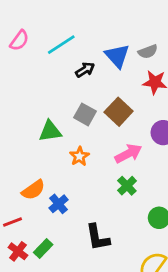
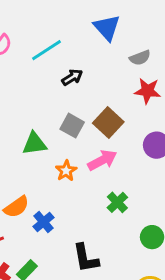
blue triangle: (117, 56) -> (107, 28), moved
pink arrow: (128, 154) -> (102, 160), moved

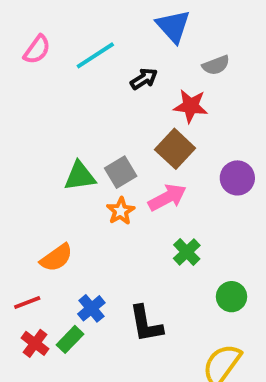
black arrow: (72, 77) -> (144, 79), moved
red star: (148, 91) -> (191, 106), moved
gray square: (72, 126) -> (121, 172), moved, turned 30
blue cross: (44, 222) -> (91, 308), moved

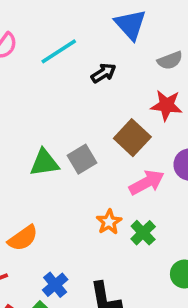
red star: (191, 106) -> (166, 105), moved
pink arrow: (167, 197) -> (147, 182), moved
orange star: (121, 211) -> (109, 222), moved

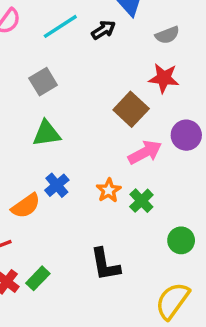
black arrow: (104, 73) -> (103, 30), moved
gray square: (82, 159) -> (43, 82), moved
blue cross: (55, 285) -> (57, 185), moved

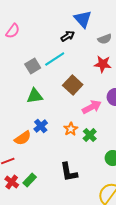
cyan line: (60, 26) -> (55, 59), moved
brown square: (131, 109) -> (73, 85), moved

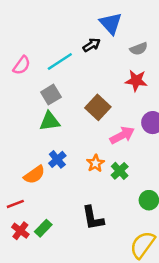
pink semicircle: (13, 31) -> (22, 65), moved
cyan line: (55, 59) -> (60, 61), moved
gray square: (33, 66) -> (51, 95), moved

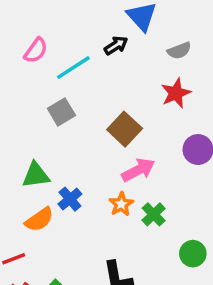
pink semicircle: (22, 65) -> (36, 51), moved
red star: (136, 81) -> (176, 93), turned -30
green triangle: (50, 121) -> (36, 175), moved
pink arrow: (122, 135) -> (138, 170), moved

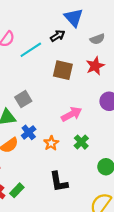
gray square: (61, 112) -> (23, 99), moved
brown square: (125, 129) -> (63, 70), moved, turned -30
orange star: (121, 204) -> (51, 143), moved

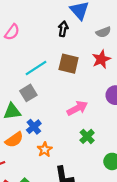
black arrow: (58, 36) -> (63, 29), turned -48
cyan line: (31, 50) -> (36, 68), moved
orange star: (51, 143) -> (45, 149), moved

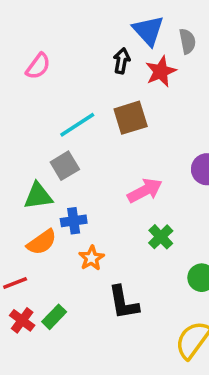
gray semicircle: (103, 32) -> (187, 41), moved, turned -80
red star: (101, 59) -> (161, 71), moved
brown square: (69, 64) -> (131, 118), turned -30
blue cross: (34, 127) -> (74, 221), turned 32

